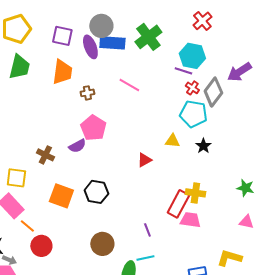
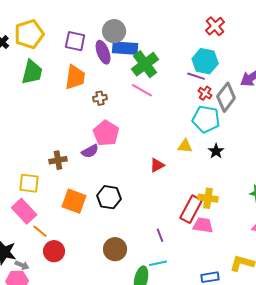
green cross: (148, 37) -> (145, 64), moved
brown cross: (45, 155) -> (58, 160), turned -36

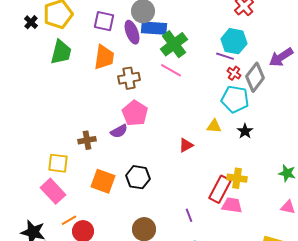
brown cross: (100, 98) -> (129, 78), size x1.5
orange line: (40, 231) -> (69, 220), moved, turned -70

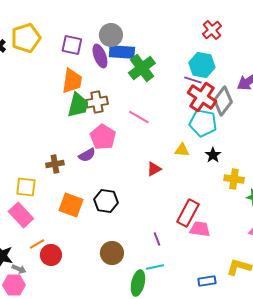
green trapezoid: (61, 52) -> (78, 105), moved
pink line: (171, 70) -> (139, 117), moved
red cross: (234, 73) -> (202, 97), size x2.0
yellow cross: (237, 178) -> (234, 179), moved

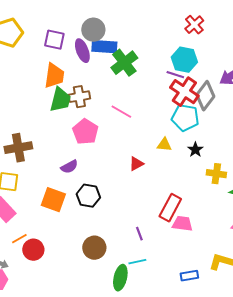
purple semicircle: (87, 155) -> (69, 167), moved
brown cross: (55, 164) -> (18, 148), moved, size x1.5

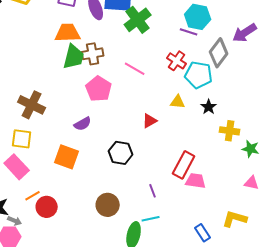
orange trapezoid: (54, 76) -> (68, 33), turned -100
red cross: (184, 92) -> (177, 61), moved, size x0.7
brown cross: (18, 148) -> (32, 105), turned 36
black hexagon: (88, 196) -> (121, 153), moved
blue rectangle: (189, 276) -> (203, 233), turned 66

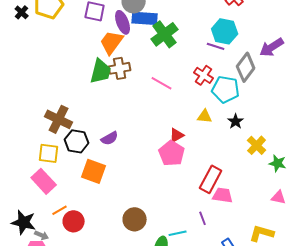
orange trapezoid: (68, 33) -> (112, 42), moved, turned -52
pink pentagon: (99, 89) -> (172, 153), moved
yellow cross: (230, 131) -> (257, 145), turned 36
black hexagon: (121, 153) -> (77, 141), moved
purple line: (153, 191) -> (203, 218), moved

